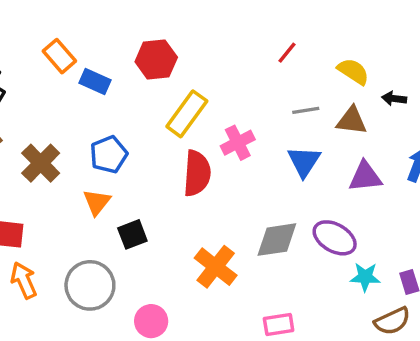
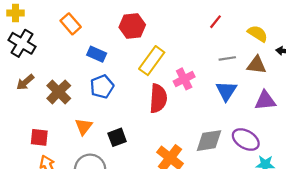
blue rectangle: (95, 82) -> (97, 54), moved
orange triangle: (97, 202) -> (84, 127), moved

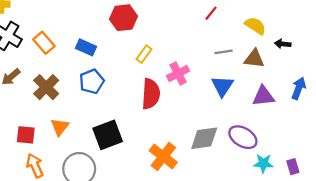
orange rectangle: (71, 24) -> (44, 43), moved
yellow rectangle: (152, 61) -> (144, 54), size x0.6
orange triangle: (84, 127) -> (60, 127), moved
black square: (117, 137) -> (108, 135), size x1.5

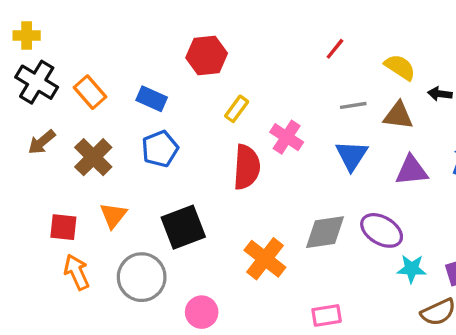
pink cross: (178, 73) -> (287, 137), turned -30

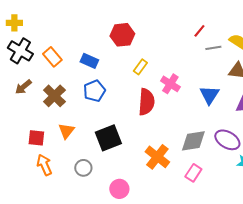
gray line: (353, 105) -> (213, 48), moved
gray circle: (142, 277) -> (83, 168), size x0.6
pink rectangle: (327, 315) -> (193, 173), moved, turned -48

